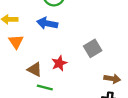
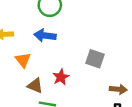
orange triangle: (16, 42) -> (23, 60), moved
gray square: (93, 48) -> (95, 59), turned -36

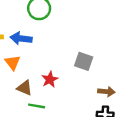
blue arrow: (45, 36) -> (21, 38), moved

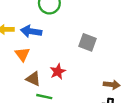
gray square: (84, 61) -> (88, 42), moved

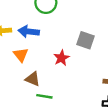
red star: (58, 71) -> (61, 58), moved

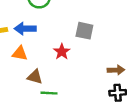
orange triangle: (21, 55) -> (20, 53), turned -35

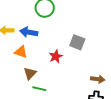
brown triangle: (35, 77) -> (30, 73), turned 48

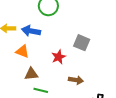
brown triangle: (30, 73) -> (31, 74), turned 40
brown arrow: (98, 79) -> (76, 80), moved

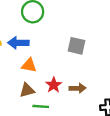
orange triangle: (22, 51) -> (29, 65), moved
red star: (59, 57) -> (54, 85), moved

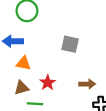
brown arrow: (78, 88) -> (87, 84), moved

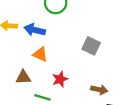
brown triangle: (22, 88) -> (23, 77), moved

